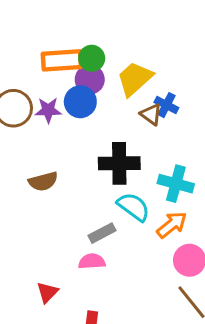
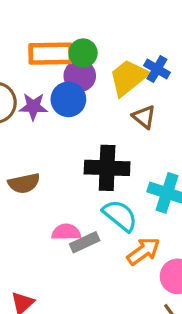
blue cross: (166, 105) -> (157, 69), moved
orange arrow: (172, 225) -> (143, 251), moved
pink semicircle: (92, 261) -> (66, 232), moved

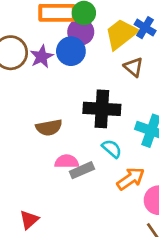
purple star: (33, 107) -> (42, 57), turned -30
brown semicircle: (24, 183) -> (49, 127), moved
cyan semicircle: (120, 216) -> (112, 149), size x0.7

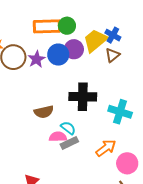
purple circle: (81, 32) -> (74, 49), moved
brown triangle: (133, 67) -> (112, 55), moved, turned 42
cyan semicircle: (112, 149) -> (68, 128), moved

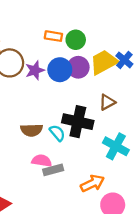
orange rectangle: (47, 26) -> (53, 36), size x0.6
brown triangle: (112, 55) -> (107, 102), moved
cyan semicircle: (68, 128) -> (57, 133), moved

